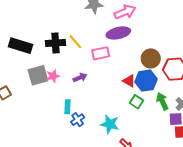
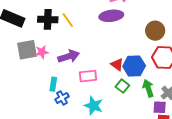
pink rectangle: (101, 53) -> (88, 76), moved
brown circle: (151, 58) -> (155, 31), moved
purple arrow: (80, 78) -> (69, 56), size x1.5

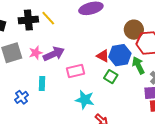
brown circle: (155, 31) -> (134, 30), moved
pink star: (42, 52) -> (36, 53), moved
green arrow: (148, 88) -> (138, 65), moved
blue cross: (62, 98) -> (22, 97), moved

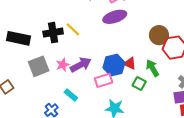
blue hexagon: (120, 55) -> (114, 65), moved
green arrow: (138, 65) -> (152, 68), moved
cyan rectangle: (42, 83) -> (71, 95), turned -48

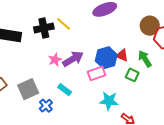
gray square: (39, 66) -> (28, 89), moved

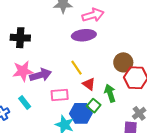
yellow line: (63, 24) -> (76, 68), moved
blue hexagon: (106, 58) -> (81, 113), moved
pink star: (55, 60) -> (23, 71), size x1.5

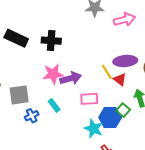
purple ellipse: (84, 35) -> (125, 61), moved
red triangle: (89, 84) -> (120, 79), moved

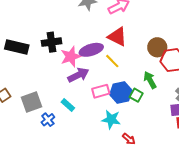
purple ellipse: (125, 61) -> (91, 50), moved
pink star: (53, 74) -> (71, 57), moved
red triangle: (120, 79) -> (117, 37), moved, size x1.5
blue hexagon: (110, 118) -> (121, 92), moved

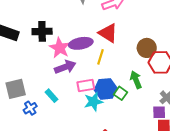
pink star: (71, 57) -> (60, 48), turned -30
yellow line: (112, 61) -> (100, 57), turned 56
cyan star: (111, 119) -> (93, 102), moved, turned -30

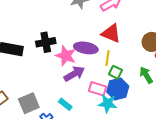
purple ellipse: (81, 43) -> (86, 48), turned 30
pink rectangle: (86, 85) -> (97, 89), turned 36
green square: (121, 93) -> (115, 72), moved
cyan star: (93, 102) -> (108, 104), turned 30

